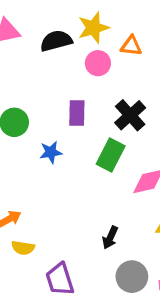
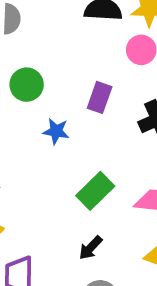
green rectangle: (111, 155) -> (95, 191), moved

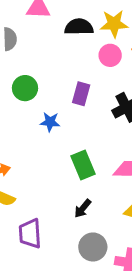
green rectangle: (95, 191) -> (83, 165), turned -64

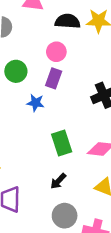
pink circle: (110, 55) -> (56, 52), moved
purple rectangle: (81, 94) -> (54, 78), moved

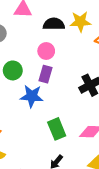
blue star: (36, 103) -> (32, 96), size x1.5

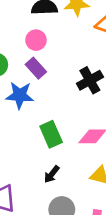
purple rectangle: (46, 74) -> (36, 68), turned -56

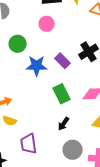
purple rectangle: (36, 68) -> (63, 61), moved

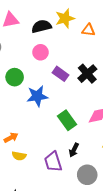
purple rectangle: (63, 61) -> (61, 74), moved
purple trapezoid: (29, 144) -> (53, 162), moved

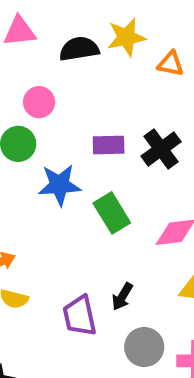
pink circle: (41, 52) -> (39, 102), moved
purple rectangle: (61, 74) -> (109, 145), turned -42
green rectangle: (67, 120) -> (112, 213), moved

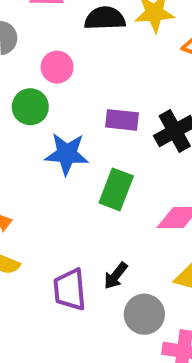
green rectangle: (112, 213) -> (116, 189), turned 45
gray circle: (144, 347) -> (144, 314), moved

